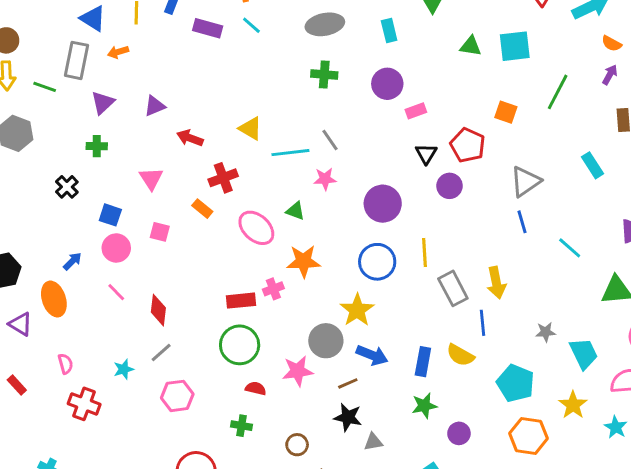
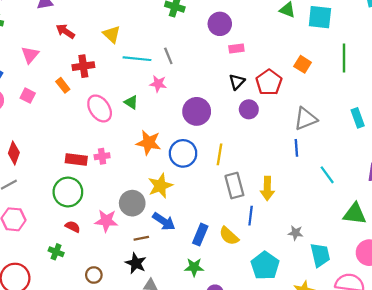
green line: (558, 92) -> (344, 58), turned -40
orange star: (304, 261) -> (149, 143), moved

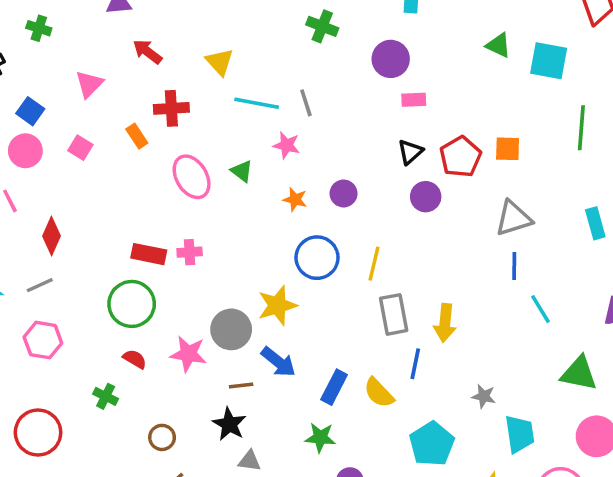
orange square: (303, 64) -> (508, 149), moved, turned -35
purple circle: (197, 111) -> (344, 193), size x0.6
orange star: (149, 143) -> (295, 199), moved, size x0.6
blue line: (296, 148) -> (514, 266), moved

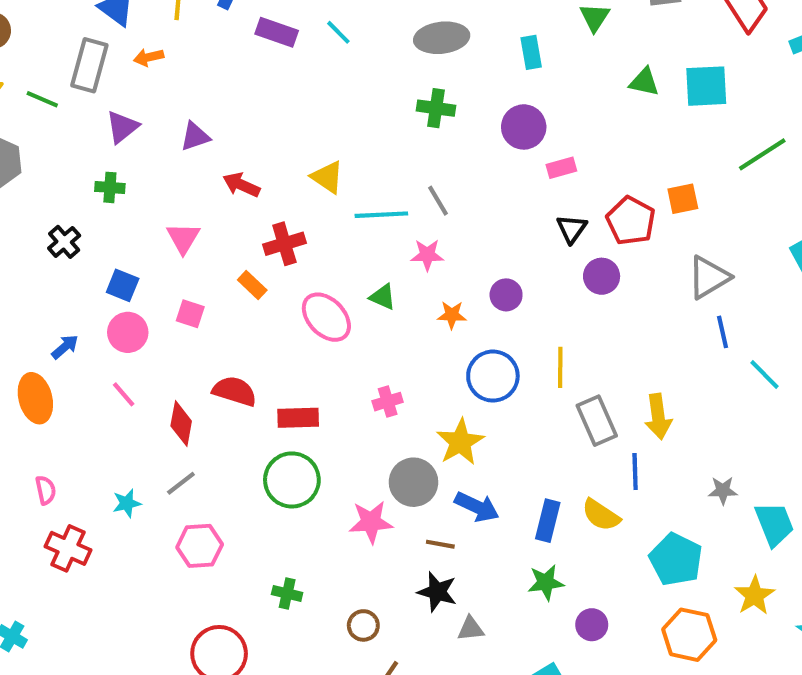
green line: (581, 128) -> (762, 154), turned 66
pink cross: (190, 252) -> (388, 402), moved
red semicircle: (135, 359) -> (235, 391), moved, size x1.5
brown line: (241, 386) -> (440, 544), turned 30

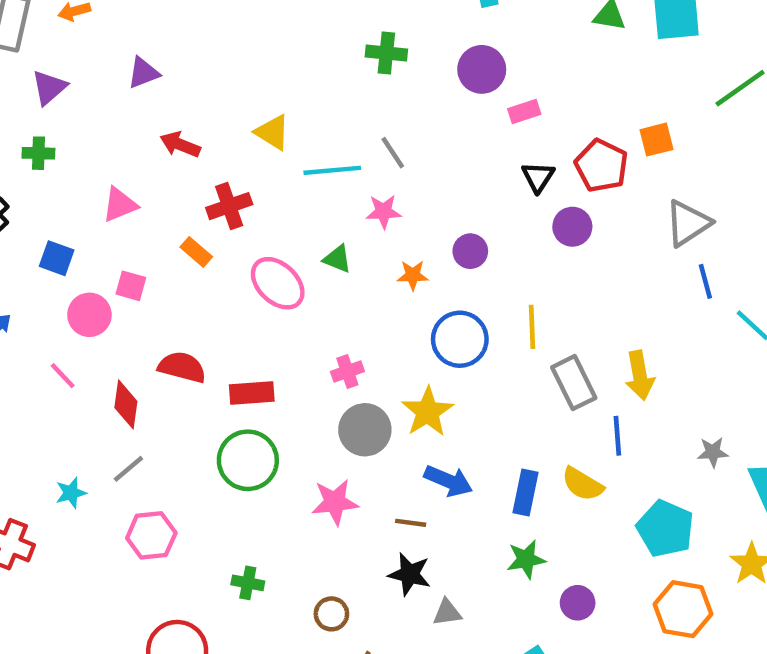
purple triangle: (195, 136) -> (143, 73), moved
pink triangle: (183, 238) -> (120, 205), turned 39
pink circle: (128, 332) -> (89, 315), moved
gray circle: (414, 482) -> (365, 430), moved

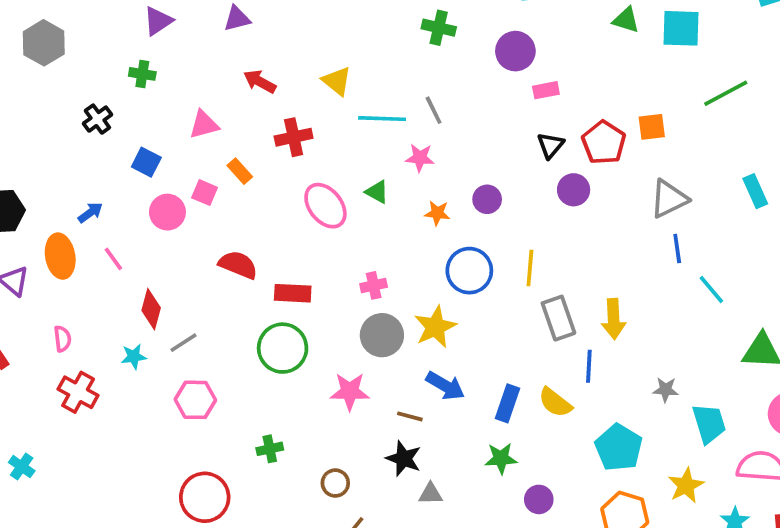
orange rectangle: (196, 252) -> (240, 171), moved
pink line: (63, 376) -> (113, 259), moved
red diamond: (126, 404) -> (151, 309), moved
green cross: (248, 583) -> (270, 449), turned -30

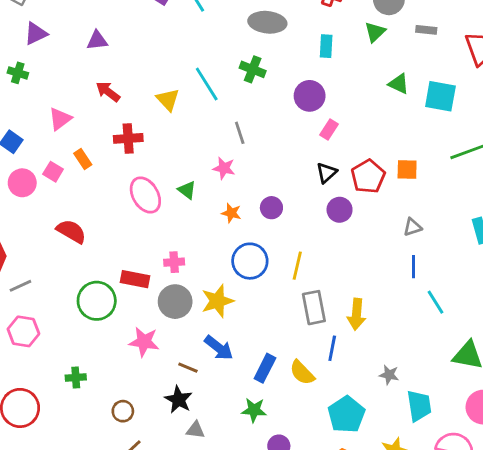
pink rectangle: (546, 90) -> (329, 130), turned -54
cyan line: (382, 119) -> (207, 84), moved, turned 48
pink triangle: (204, 125) -> (60, 119), turned -30
gray triangle: (669, 199) -> (412, 227), size x0.6
red rectangle: (293, 293) -> (135, 279), moved

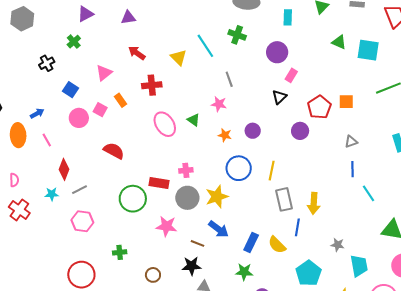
green cross: (18, 73) -> (74, 42), turned 32
black triangle: (326, 173) -> (279, 97), moved
black star: (179, 400) -> (191, 266), turned -30

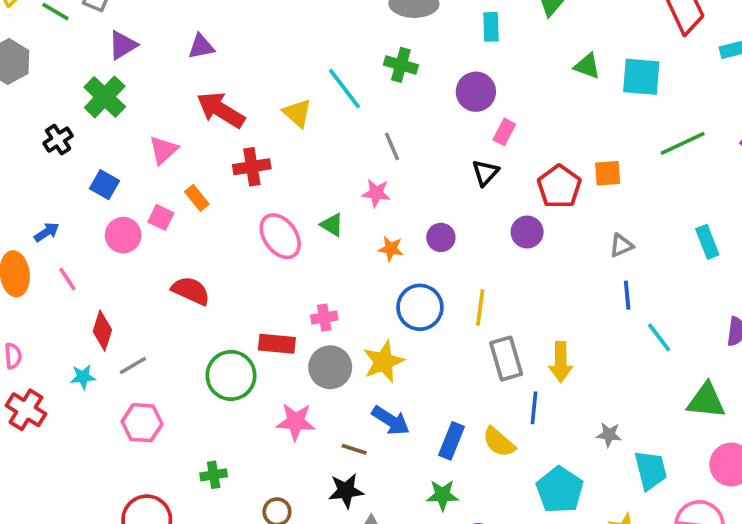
green cross: (74, 42) -> (105, 97), size x1.6
red arrow: (137, 53) -> (221, 110), size x1.5

